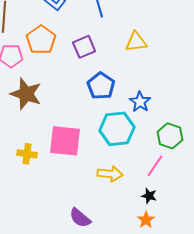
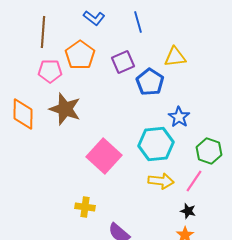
blue pentagon: (101, 86) -> (150, 82), moved
pink square: (65, 141) -> (104, 156), turned 36
yellow cross: (27, 154) -> (85, 207), moved
yellow arrow: (110, 174) -> (161, 181), moved

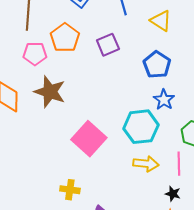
yellow triangle: (175, 57) -> (161, 21), moved, turned 40
blue pentagon: (150, 82) -> (157, 65), moved
pink line: (194, 181) -> (179, 164), turned -35

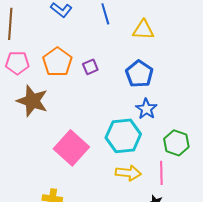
yellow triangle: (161, 21) -> (143, 30), turned -30
orange pentagon: (65, 38) -> (57, 62), moved
purple square: (108, 45) -> (90, 67), moved, size x0.7

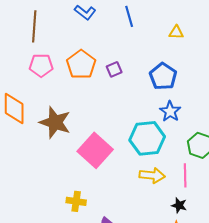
yellow triangle: (143, 30) -> (176, 32), moved, size x0.7
brown star: (32, 101) -> (55, 122), moved

